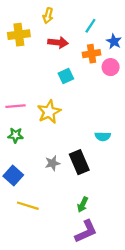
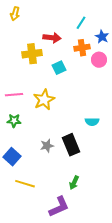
yellow arrow: (48, 16) -> (15, 14), moved
yellow cross: (19, 35) -> (32, 54), moved
purple L-shape: (86, 231) -> (59, 207), moved

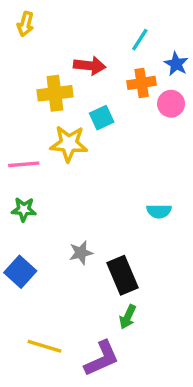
yellow star: (44, 100) -> (69, 144), moved, turned 30
black rectangle: (71, 145) -> (122, 275), moved
yellow line: (25, 184) -> (45, 346), moved

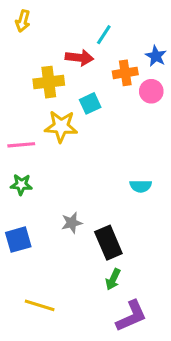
cyan line: (140, 40) -> (104, 35), moved
blue square: (20, 272) -> (18, 240), turned 32
purple L-shape: (102, 358) -> (131, 316), moved

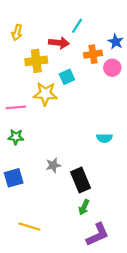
yellow arrow: (23, 21) -> (17, 33), moved

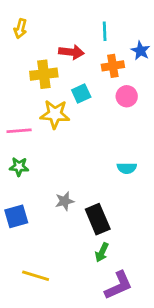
cyan line: (77, 26) -> (105, 31), moved, turned -35
yellow arrow: (17, 33) -> (20, 29), moved
pink circle: (112, 68) -> (127, 96), moved

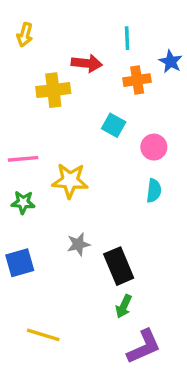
cyan square: (81, 93) -> (114, 125), moved, turned -36
pink circle: (127, 96) -> (154, 147), moved
yellow star: (55, 114) -> (70, 181), moved
cyan semicircle: (127, 168) -> (154, 191), moved, turned -84

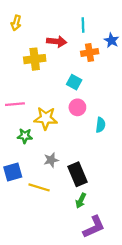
pink circle: (154, 147) -> (77, 107), moved
green star: (23, 202) -> (25, 136), moved
yellow line: (43, 335) -> (39, 187), moved

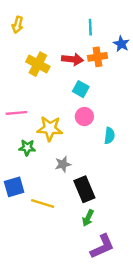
red arrow: (57, 42) -> (72, 59), moved
yellow cross: (35, 59) -> (38, 64), turned 35
gray star: (51, 160) -> (63, 164), moved

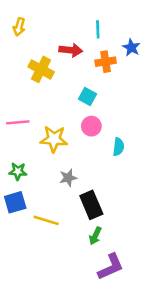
red arrow: (72, 59) -> (71, 50), moved
green star: (27, 148) -> (18, 171), moved

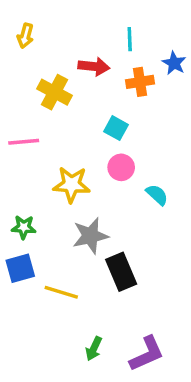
pink line: (18, 122) -> (24, 142), moved
cyan semicircle: (118, 147) -> (157, 195), turned -54
gray star: (68, 178) -> (90, 236), size x1.5
green arrow: (95, 236) -> (94, 349), moved

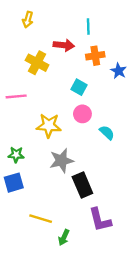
yellow arrow: (25, 36) -> (28, 20), moved
blue star: (174, 63) -> (119, 71), moved
yellow line: (61, 292) -> (41, 219), moved
purple L-shape: (147, 354) -> (100, 220), moved, turned 100

